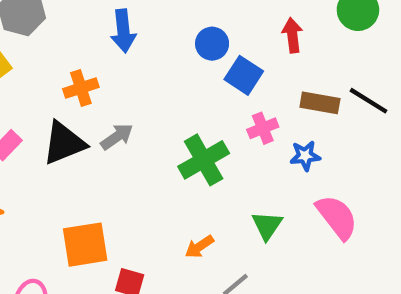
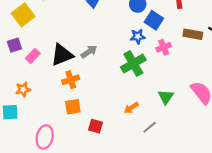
orange cross: (81, 88) -> (71, 80), moved
blue star: (305, 156) -> (138, 36), moved
orange square: (85, 245) -> (73, 107), size x0.7

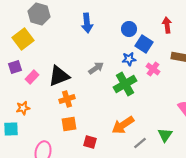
pink cross: (164, 47) -> (153, 69), turned -32
gray arrow: (89, 52) -> (96, 68), moved
green triangle: (166, 97) -> (165, 135), moved
orange arrow: (131, 108) -> (123, 125), size x1.6

